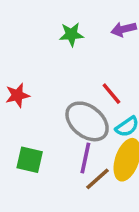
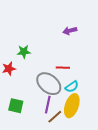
green star: (71, 34) -> (24, 52), moved
red line: (111, 94) -> (63, 68), turned -48

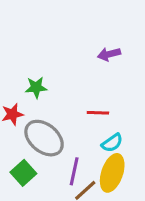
gray ellipse: (49, 84) -> (44, 138), moved
green square: (16, 106) -> (23, 173), turned 35

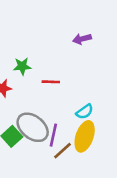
red line: (98, 113) -> (51, 82), moved
gray ellipse: (44, 138) -> (33, 127), moved

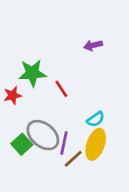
green star: (22, 66) -> (32, 73), size x1.5
red line: (51, 82) -> (61, 89), turned 54

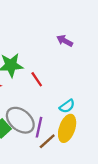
purple arrow: (93, 45) -> (65, 41), turned 42

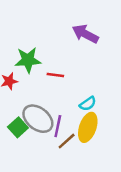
purple arrow: (65, 41) -> (85, 34), size x1.5
red line: (37, 79) -> (55, 75), turned -49

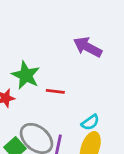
green star: (28, 60) -> (26, 75), turned 30

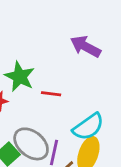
cyan semicircle: (90, 122) -> (88, 127), size x1.6

